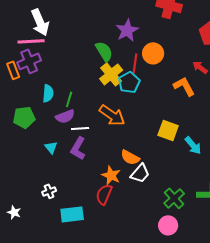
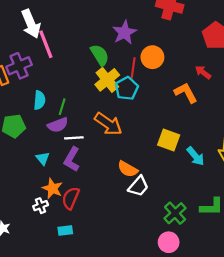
pink line: (31, 41) -> (46, 44), moved, turned 72
orange star: (111, 175) -> (52, 188), moved
red semicircle: (104, 194) -> (71, 198), moved
cyan rectangle: (72, 214) -> (65, 230), size x0.6

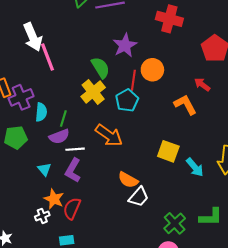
purple cross: (19, 66) -> (21, 97), moved
yellow cross: (107, 80) -> (93, 92), moved

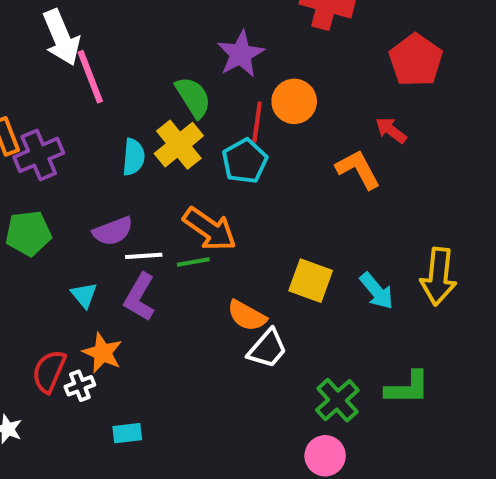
cyan semicircle: (41, 112) -> (133, 157), moved
green line: (63, 118) -> (193, 262), moved, turned 63
yellow square: (168, 151) -> (311, 281), moved
red semicircle: (72, 209) -> (49, 371), moved

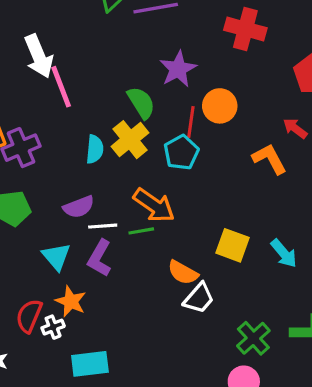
cyan triangle: (84, 295) -> (56, 257), size x1.4
cyan rectangle: (127, 433) -> (90, 364), size x1.6

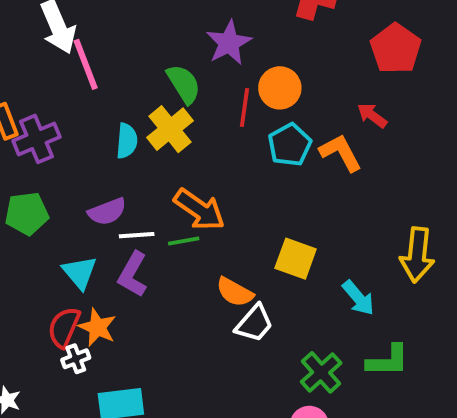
cyan pentagon: (181, 152) -> (290, 145), moved
cyan arrow: (284, 253) -> (358, 298), moved
red semicircle: (29, 316) -> (64, 327), moved

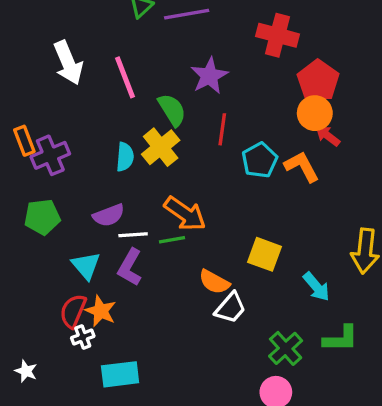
red pentagon: (396, 49) -> (318, 81), moved
pink line: (86, 64) -> (125, 77), moved
orange circle: (280, 88) -> (315, 113), moved

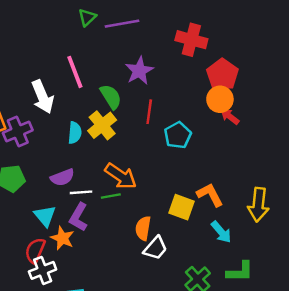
white arrow: (68, 63) -> (43, 97), moved
orange L-shape: (302, 167) -> (210, 195), moved
orange semicircle: (214, 282) -> (143, 228), turned 70
orange star: (101, 311) -> (62, 238), moved
white cross: (83, 337) -> (43, 270), size x1.5

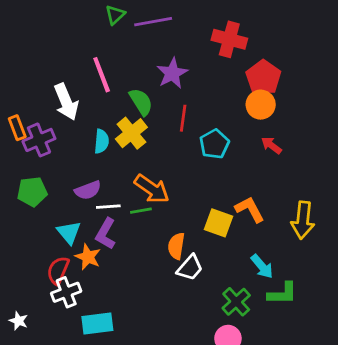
red arrow: (230, 117) -> (272, 145), moved
cyan arrow: (221, 232) -> (262, 266), moved

